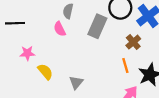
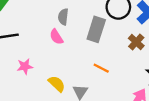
orange line: (125, 66) -> (101, 68), moved, turned -40
yellow semicircle: (45, 72) -> (57, 84), moved

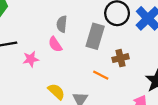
brown cross: (136, 42) -> (120, 58), moved, turned 35
pink star: (25, 66) -> (31, 59), moved

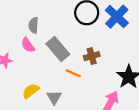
gray rectangle: (95, 36) -> (58, 49), moved, turned -55
yellow semicircle: (56, 92) -> (31, 91), turned -78

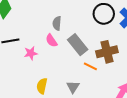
brown cross: (92, 56) -> (107, 52), size x1.5
yellow semicircle: (31, 91) -> (42, 86), moved, turned -42

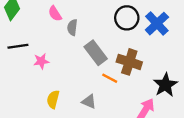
pink semicircle: (51, 41) -> (55, 14), moved
brown cross: (107, 52) -> (129, 62), turned 30
gray triangle: (73, 87) -> (89, 102), turned -40

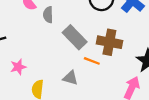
pink star: (41, 61) -> (18, 67), moved
gray triangle: (89, 102) -> (70, 78), moved

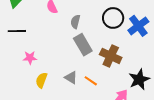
gray semicircle: (48, 15) -> (75, 22), moved
orange line: (92, 61) -> (91, 81), moved

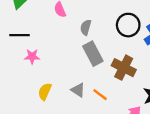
pink star: (30, 58) -> (32, 57), moved

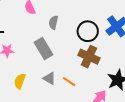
black circle: (128, 25) -> (88, 31), moved
gray rectangle: (93, 54) -> (44, 49), moved

